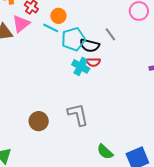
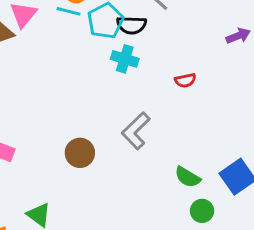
red semicircle: (93, 62) -> (185, 80), moved
gray L-shape: (78, 115) -> (136, 131), turned -110

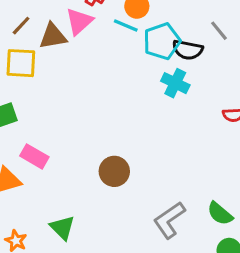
gray L-shape: (136, 131) -> (169, 220), moved

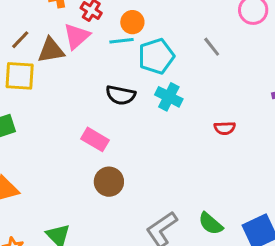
cyan line: (126, 26) -> (121, 41), turned -30
black semicircle: (188, 50) -> (121, 95), moved
pink rectangle: (34, 156) -> (95, 139), moved

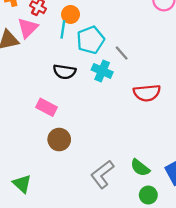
cyan line: (121, 41) -> (63, 29), turned -72
gray line: (212, 47) -> (122, 53), moved
red semicircle: (225, 128) -> (147, 93), size x1.6

